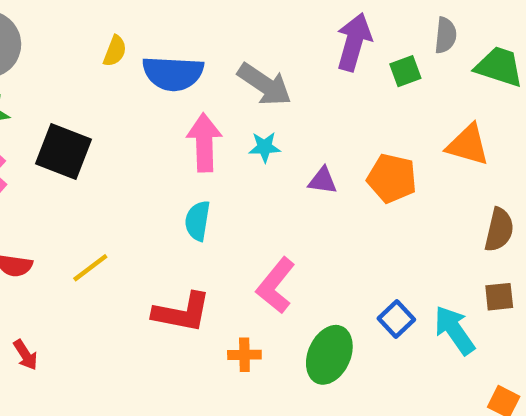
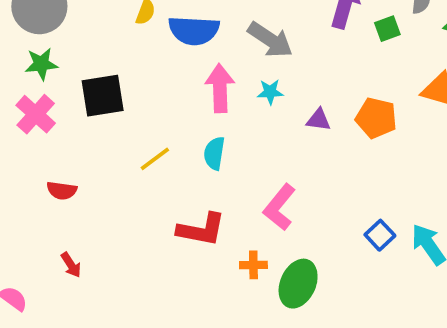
black square: (63, 152) -> (103, 96), turned -30
yellow line: (90, 268) -> (155, 159), moved
green ellipse: (329, 355) -> (298, 284), moved

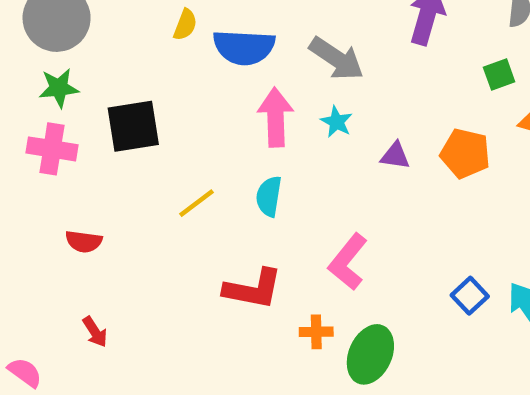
green square: (387, 29) -> (499, 74), moved
cyan star: (270, 92) -> (337, 122), turned 30
pink cross: (36, 114) -> (52, 149), turned -33

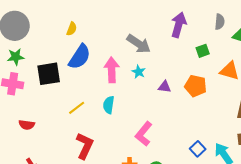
blue semicircle: (244, 47) -> (80, 57), moved, turned -60
green square: (499, 74) -> (203, 51), moved
red L-shape: (253, 289) -> (85, 146), moved, turned -76

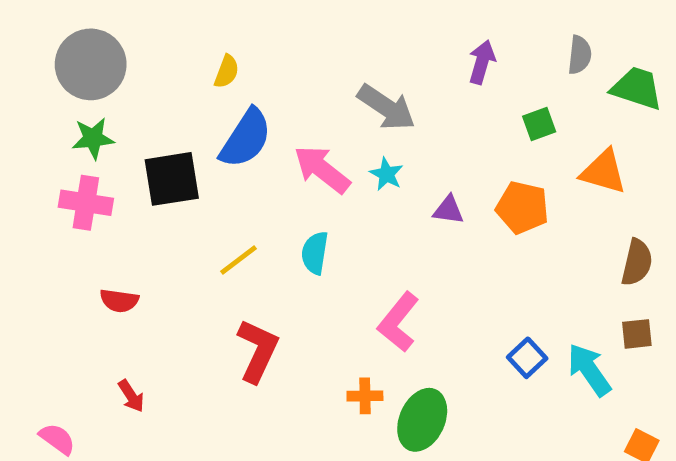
purple arrow: (179, 25) -> (482, 62), size x0.7
pink arrow: (112, 70) -> (322, 169), turned -50

